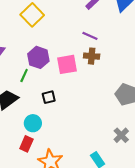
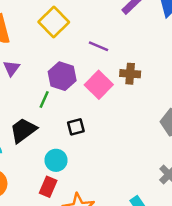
purple line: (90, 36) -> (98, 46), moved
pink square: (67, 64) -> (99, 85), turned -35

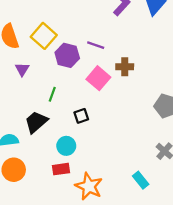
yellow square: (54, 22) -> (44, 36), moved
purple hexagon: (62, 76) -> (67, 55), moved
red rectangle: (48, 187) -> (61, 169), turned 63

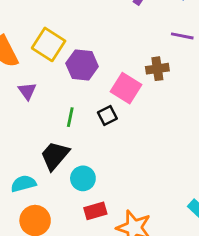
purple line: (96, 45) -> (182, 36), moved
black square: (81, 116) -> (107, 116), moved
cyan circle: (66, 146) -> (83, 178), moved

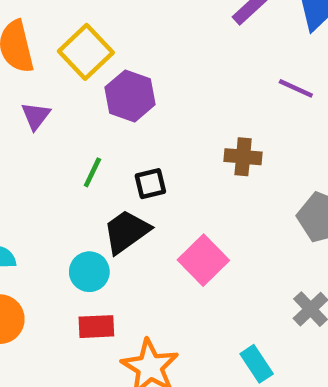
brown cross: (157, 69) -> (243, 157), moved
pink square: (126, 88) -> (203, 260), moved
black trapezoid: (55, 156) -> (126, 232), moved

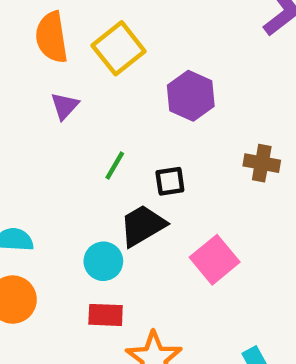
purple hexagon: (130, 96) -> (191, 96), moved

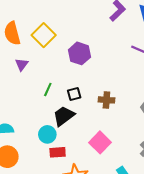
brown cross: (262, 163) -> (106, 100), moved
pink square: (215, 260) -> (100, 142), moved
red rectangle: (106, 315) -> (58, 152), moved

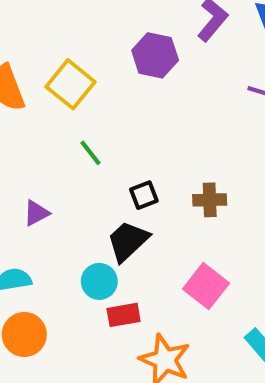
purple hexagon: (79, 53) -> (155, 55), moved
purple triangle: (22, 65) -> (36, 213), moved, turned 32
green line: (48, 89) -> (91, 153), moved, turned -56

